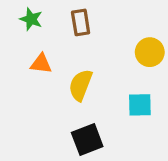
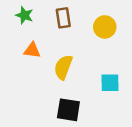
yellow circle: (150, 52) -> (105, 27), moved
black square: (87, 139) -> (68, 110), turned 30

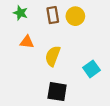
yellow circle: (105, 27) -> (75, 16), moved
cyan square: (110, 83) -> (92, 69), turned -35

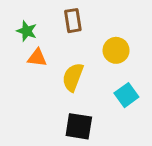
green star: (20, 13) -> (27, 31), moved
yellow circle: (75, 16) -> (116, 50), moved

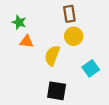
brown rectangle: (73, 21) -> (69, 14), moved
yellow circle: (116, 50) -> (74, 36), moved

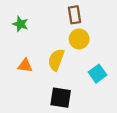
orange triangle: (27, 42) -> (25, 65), moved

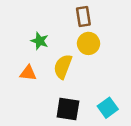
green star: (20, 24) -> (40, 41), moved
cyan square: (98, 74) -> (108, 108), moved

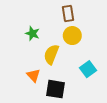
orange triangle: (28, 73) -> (33, 75), moved, turned 40
cyan square: (108, 108) -> (88, 69), moved

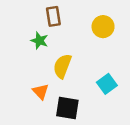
brown rectangle: (68, 14) -> (53, 16), moved
yellow circle: (72, 36) -> (103, 27), moved

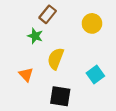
brown rectangle: (53, 16) -> (48, 14), turned 48
orange triangle: (41, 91) -> (26, 75), moved

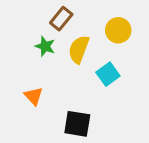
yellow semicircle: (56, 59) -> (79, 49), moved
cyan square: (95, 75) -> (108, 74), moved

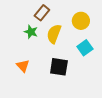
cyan square: (108, 74) -> (85, 48), moved
black square: (77, 124) -> (59, 67), moved

